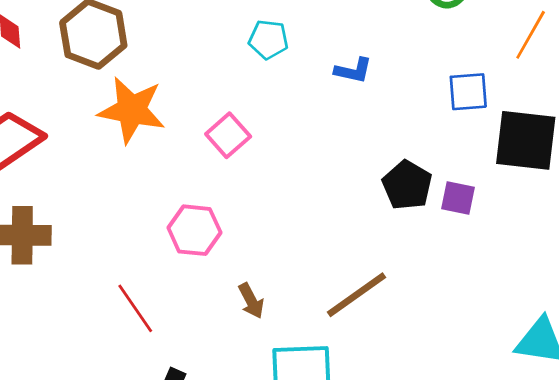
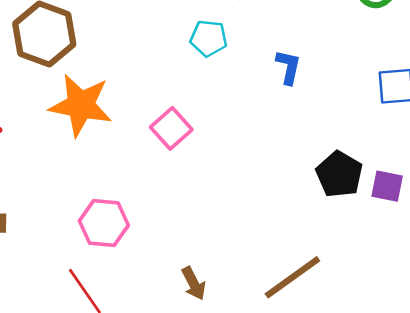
blue L-shape: (353, 70) -> (288, 67), turned -90
pink hexagon: (194, 230) -> (104, 223), moved

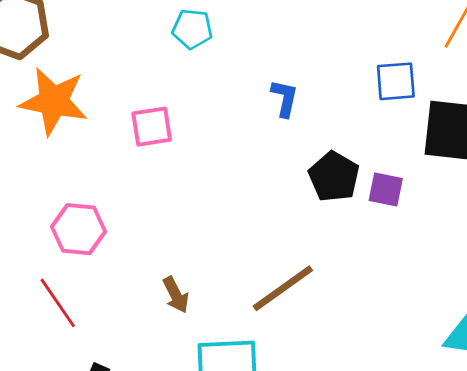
blue L-shape: (288, 67) -> (285, 98), moved
pink square: (171, 128) -> (152, 127), turned 33

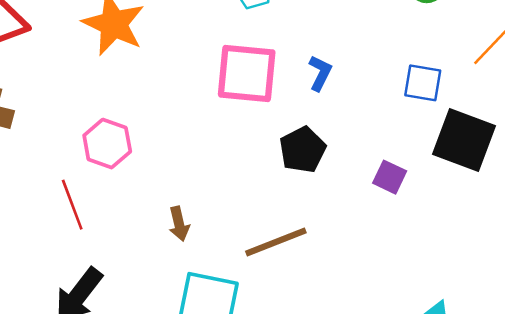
pink square: (152, 127) -> (247, 74), moved, size x1.6
black pentagon: (334, 177) -> (303, 150), moved

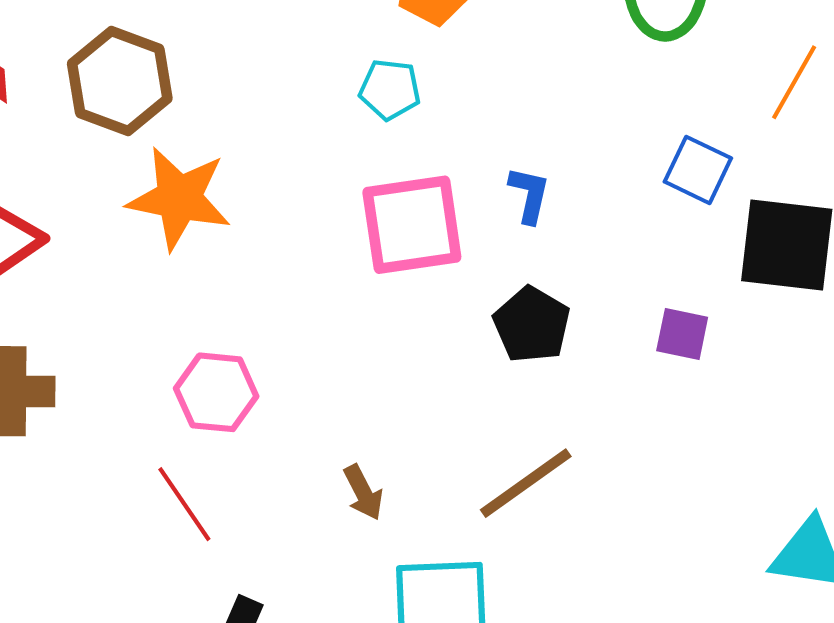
blue square: (423, 83) -> (698, 170), turned 30

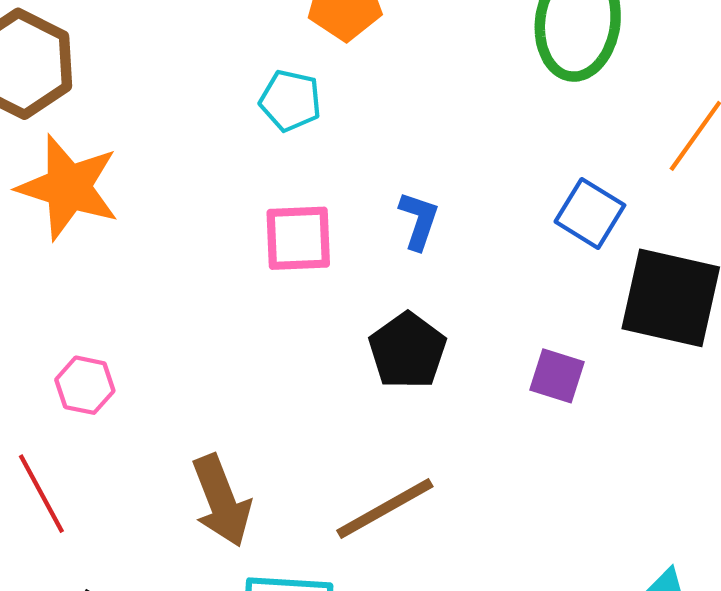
pink square: (412, 225) -> (298, 238), size x0.7
pink hexagon: (216, 392) -> (85, 385), size x0.7
brown arrow: (363, 492) -> (221, 501), size x1.6

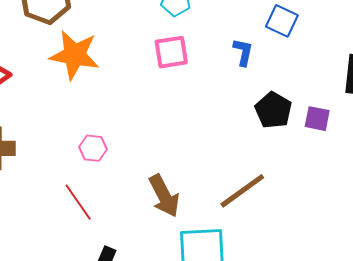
blue square: (590, 213) -> (282, 21), moved
pink square: (298, 238) -> (171, 52), moved
black pentagon: (408, 351) -> (273, 110), moved

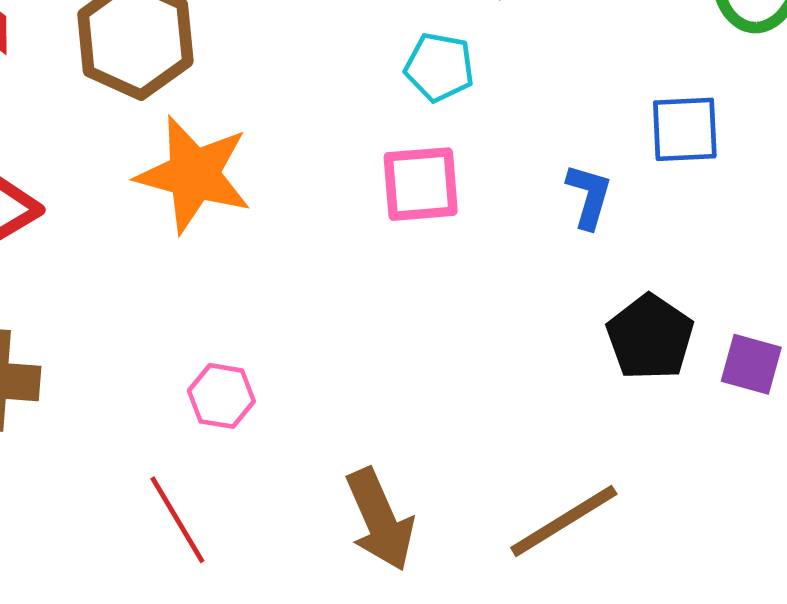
blue square: (282, 21) -> (685, 129), turned -32

